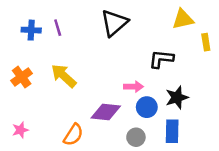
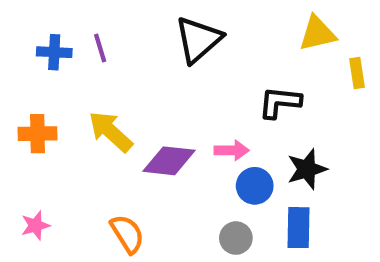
orange cross: (22, 77) -> (37, 134), turned 35
purple diamond: (106, 112) -> (169, 161), moved
orange semicircle: (73, 135) -> (127, 234), turned -65

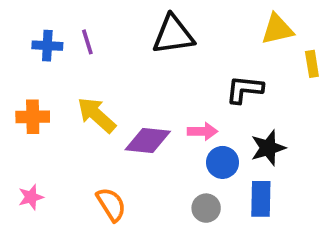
black triangle: (198, 40) -> (173, 35), turned 33

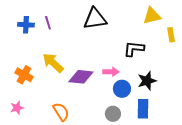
orange cross: (33, 117) -> (24, 75), moved, turned 30

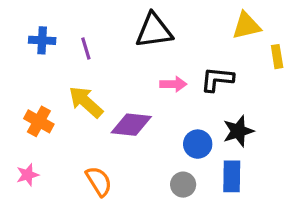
purple line: (48, 23) -> (86, 48), moved
pink arrow: (111, 72) -> (173, 84), moved

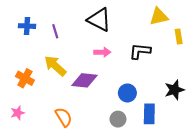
black triangle: (154, 31) -> (99, 20), turned 35
pink arrow: (173, 84) -> (102, 52), moved
black star: (238, 131) -> (174, 90), moved

